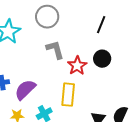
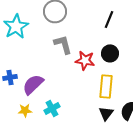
red star: (77, 66) -> (85, 60), turned -30
yellow rectangle: (68, 95) -> (106, 86), moved

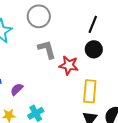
black circle: (110, 53) -> (94, 49), moved
purple semicircle: (33, 84) -> (17, 89), size x0.6

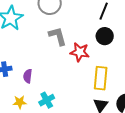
purple semicircle: (17, 89) -> (28, 76), turned -40

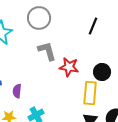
black circle: (105, 36) -> (102, 72), moved

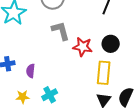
black circle: (102, 72) -> (111, 44), moved

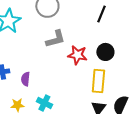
gray L-shape: (61, 31) -> (55, 39), turned 90
cyan cross: (50, 95) -> (44, 103), turned -35

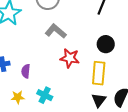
gray L-shape: (55, 39) -> (56, 31), turned -125
red star: (77, 55) -> (70, 58), moved

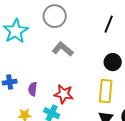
red star: (70, 58) -> (64, 94), moved

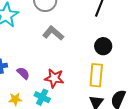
purple semicircle: (33, 89) -> (23, 73), turned 128

